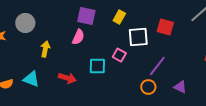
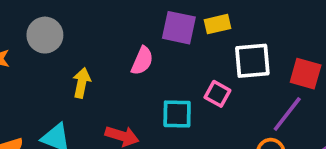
purple square: (86, 16) -> (179, 28), moved
yellow rectangle: (119, 17) -> (217, 24), turned 48
red square: (165, 27) -> (306, 74), moved

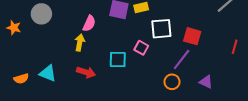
pink semicircle: (142, 61) -> (89, 23), moved
yellow arrow: (82, 83) -> (80, 43), moved

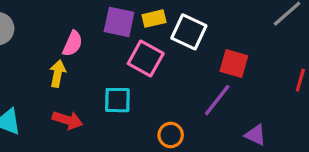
white square: (161, 29) -> (189, 32), moved, turned 30
pink square: (141, 48) -> (146, 59), moved, size x1.5
orange circle: (172, 82) -> (171, 135), moved

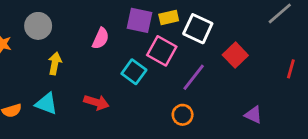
red square: (234, 64) -> (235, 55), turned 30
yellow arrow: (58, 73) -> (55, 63), moved
cyan square: (117, 100) -> (134, 72), moved, turned 35
purple line: (217, 100) -> (194, 77), moved

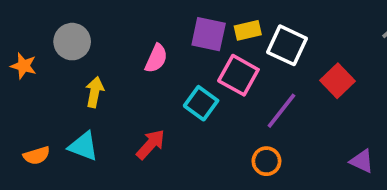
red arrow: (96, 102) -> (151, 144), turned -65

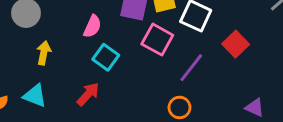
cyan square: (201, 103) -> (106, 57), moved

